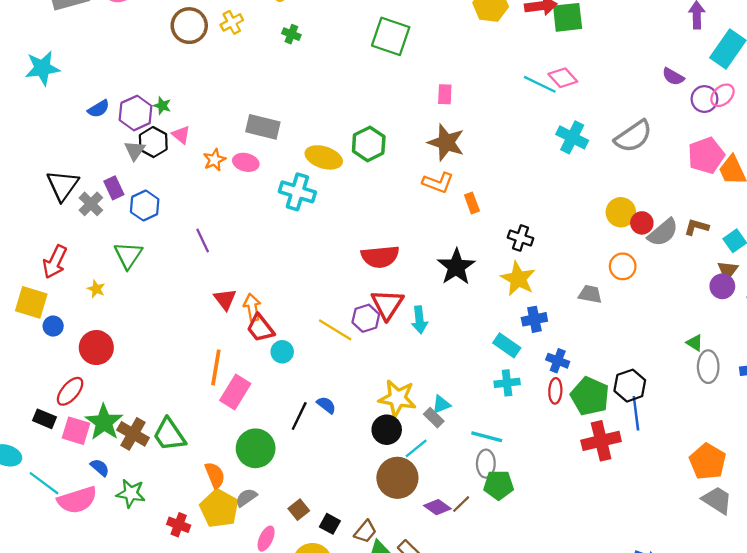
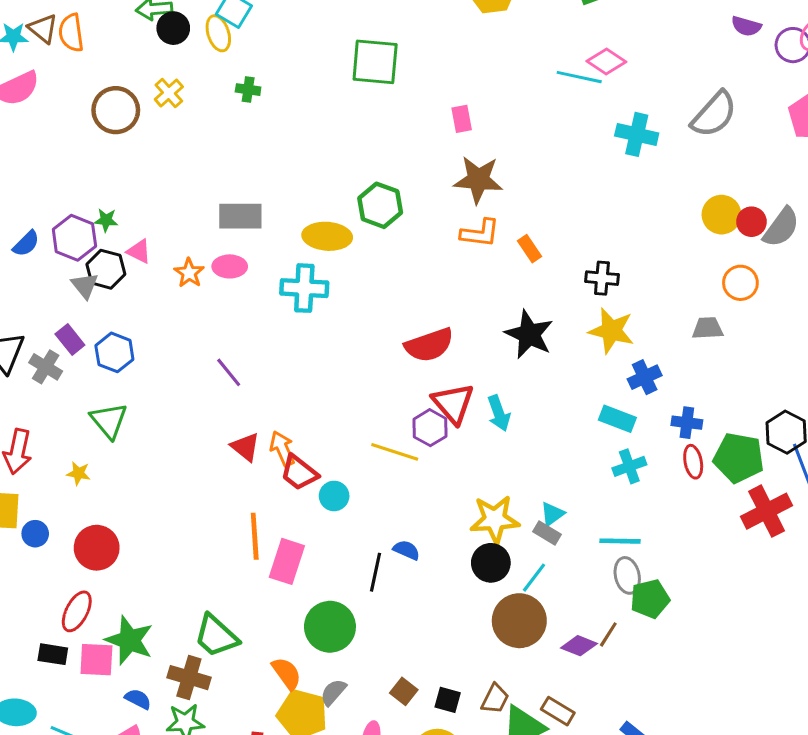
purple line: (203, 240) -> (229, 372), moved
brown cross: (133, 434) -> (189, 678), moved

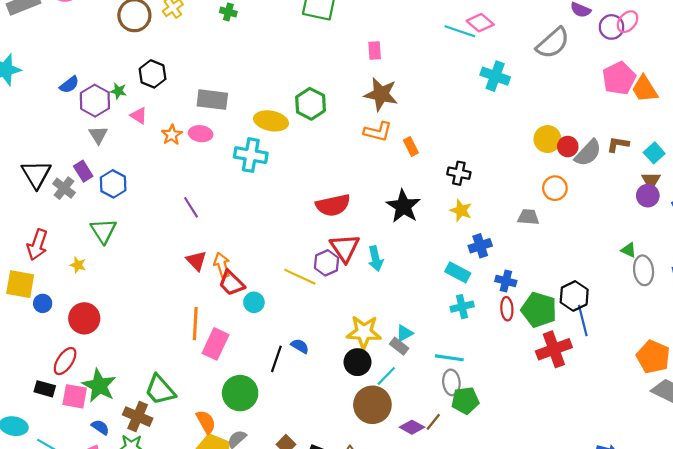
gray semicircle: (714, 114) -> (553, 43), moved
blue semicircle: (26, 244) -> (69, 85), moved
black hexagon: (106, 269) -> (153, 74), moved
yellow star: (611, 331) -> (461, 211), size x0.7

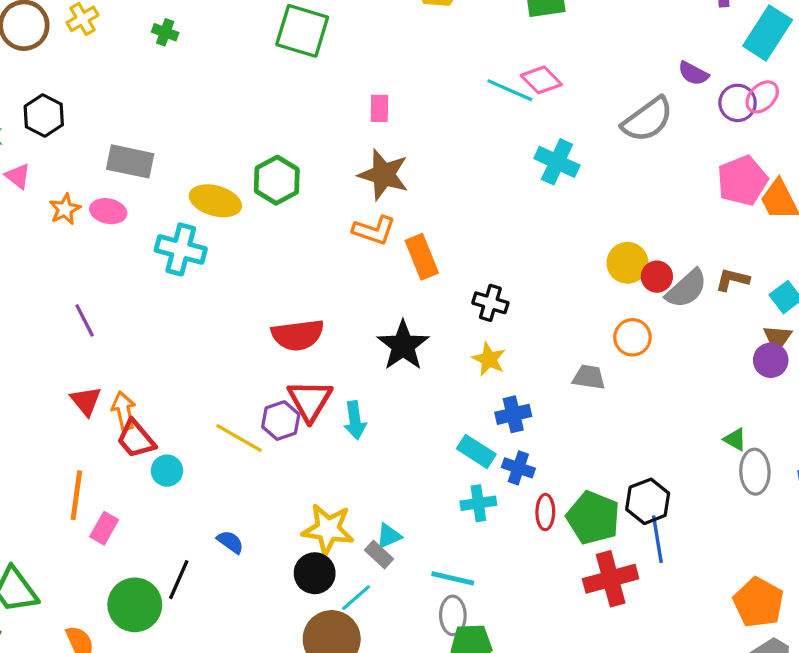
orange rectangle: (411, 147) -> (422, 257), size x1.5
blue cross: (506, 281) -> (518, 468), moved
pink rectangle: (216, 344) -> (104, 528), size x0.7
black line: (276, 359) -> (179, 580), moved

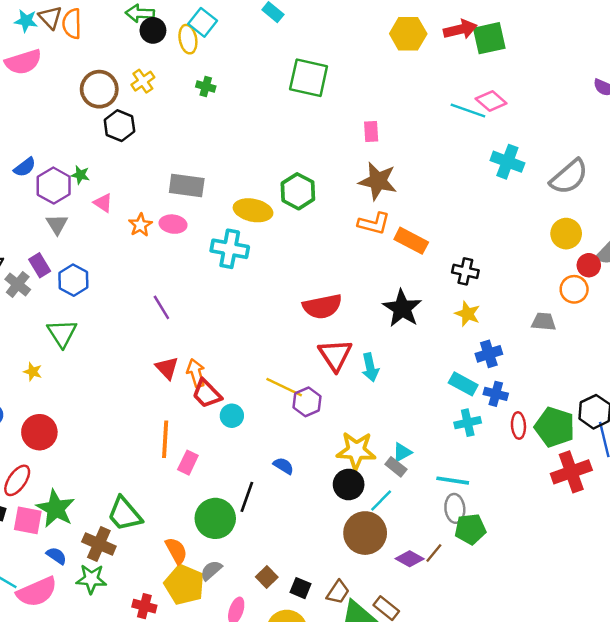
black hexagon: (44, 116) -> (119, 126), moved
gray semicircle: (648, 120) -> (569, 177), moved
orange rectangle: (422, 257) -> (411, 241), turned -36
red circle: (657, 277) -> (589, 265), moved
purple hexagon: (281, 421) -> (307, 402), moved

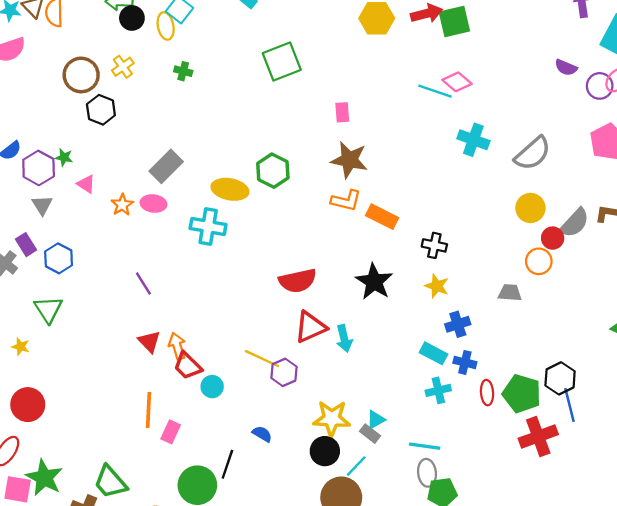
green square: (309, 78) -> (282, 62), turned -33
gray rectangle: (187, 186) -> (166, 166), turned -52
red triangle: (335, 355) -> (310, 327), turned 40

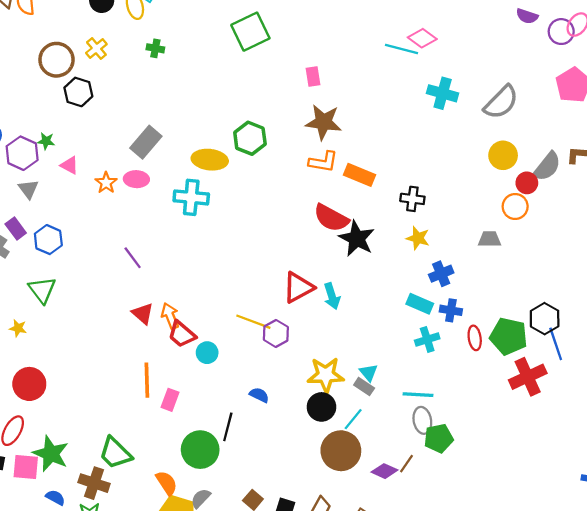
red semicircle: (298, 281) -> (331, 218), moved, turned 45
cyan triangle: (376, 420) -> (369, 373), turned -36

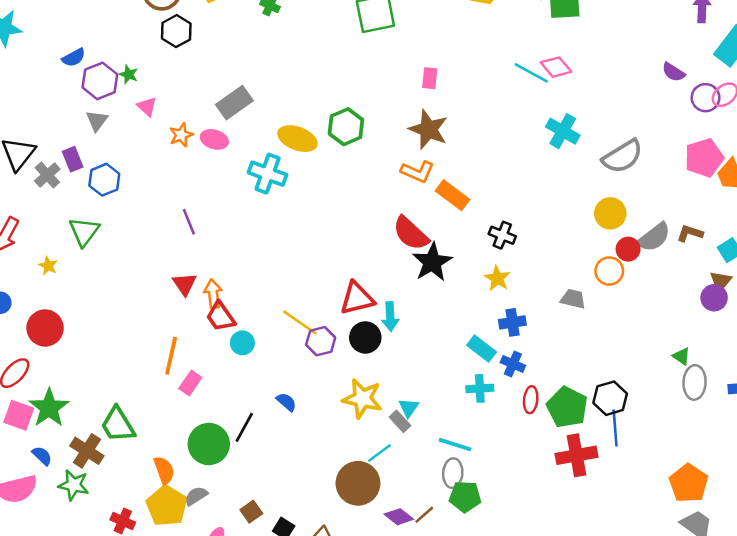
black circle: (321, 407) -> (365, 337), moved

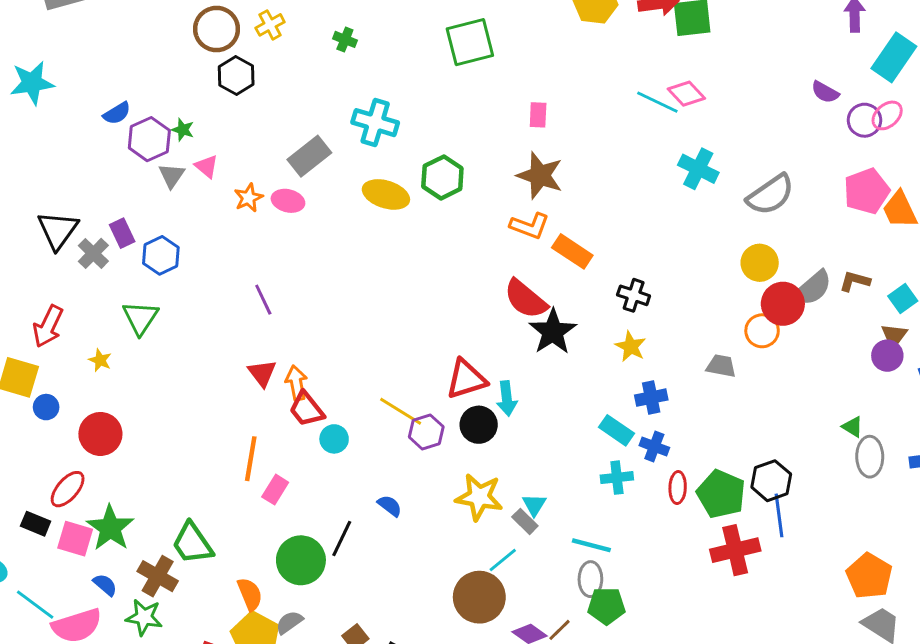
gray triangle: (97, 121) -> (172, 176), moved
cyan cross: (268, 174) -> (375, 123), moved
red circle: (628, 249) -> (783, 304), size x1.5

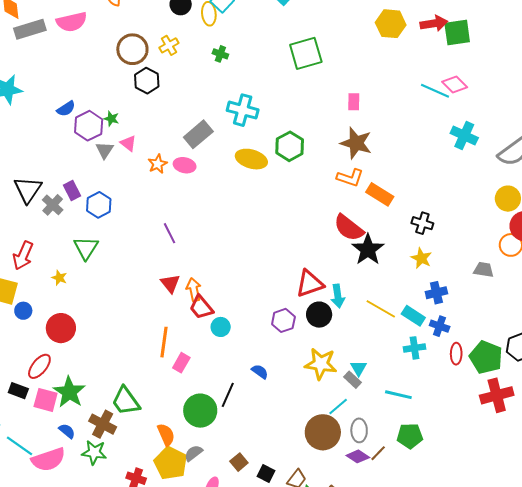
yellow line: (401, 411) -> (381, 309), moved
gray ellipse: (590, 579) -> (359, 430), moved

